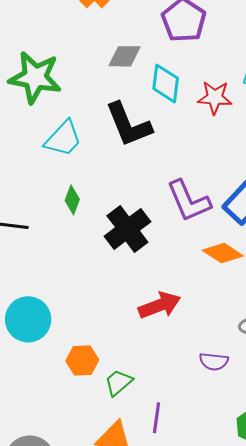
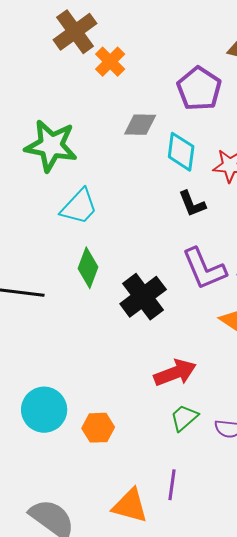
black L-shape: (128, 125) -> (192, 204), moved, size x0.6
green diamond: (72, 200) -> (88, 268), size x1.4
cyan circle: (28, 319) -> (44, 410), moved
green trapezoid: (118, 383) -> (184, 418), moved

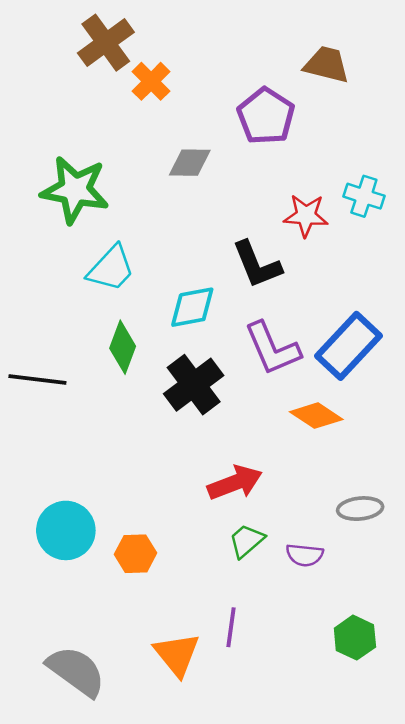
cyan diamond: (181, 152) -> (192, 307), moved, turned 72
black L-shape: (192, 204) -> (257, 265), size x1.4
orange triangle: (130, 506) -> (177, 654), turned 36

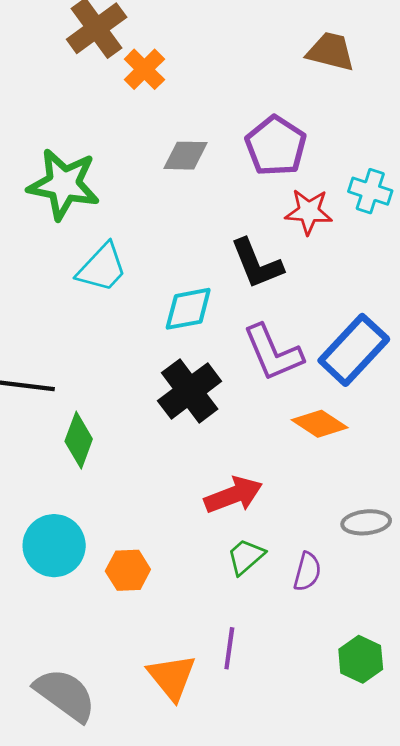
purple pentagon: (266, 116) -> (276, 146), moved
green diamond: (123, 347) -> (79, 440), moved
purple semicircle: (305, 555) -> (307, 572), turned -81

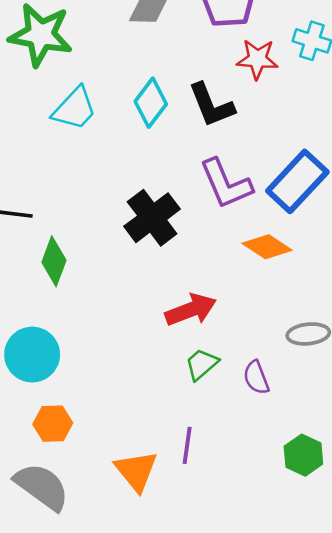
cyan diamond: (188, 309) -> (151, 103), moved, turned -42
orange hexagon: (128, 570) -> (53, 424), moved
purple semicircle: (307, 572) -> (256, 378), turned 144

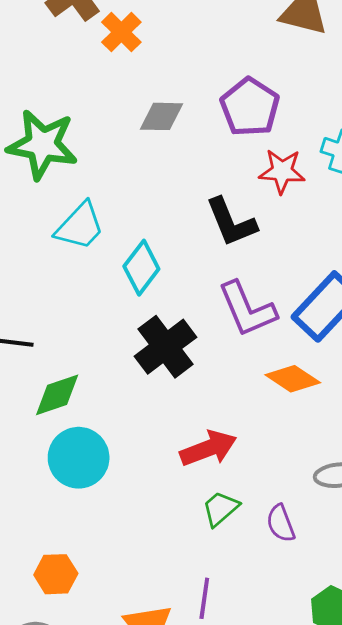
cyan diamond: (151, 103) -> (141, 268), moved
green diamond: (54, 261) -> (57, 395), turned 51
cyan circle: (32, 355) -> (79, 458), moved

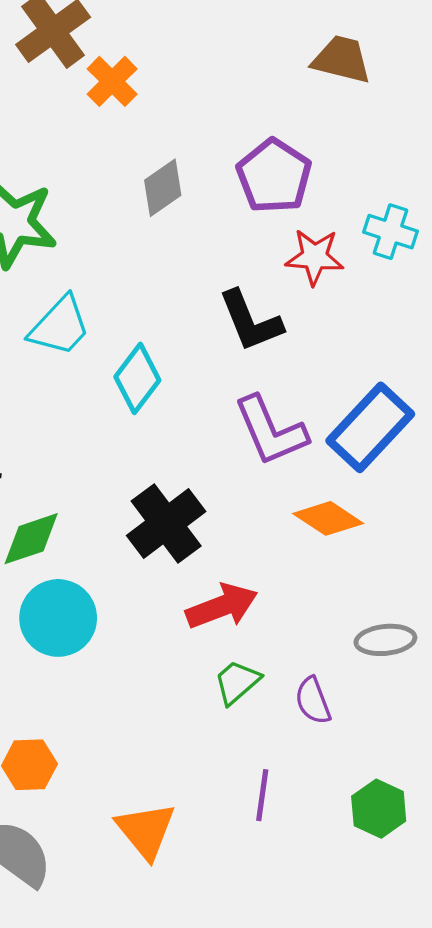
gray diamond: (162, 116) -> (163, 188), turned -36
black cross: (166, 347) -> (166, 524), moved
purple line: (204, 598) -> (262, 795), moved

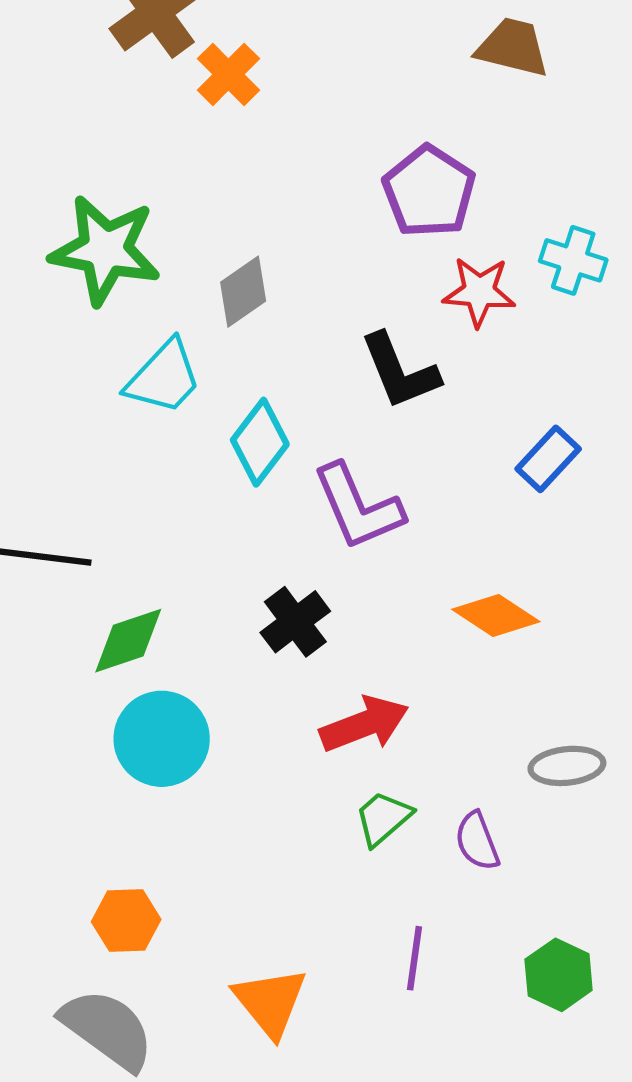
gray diamond: (163, 188) -> (243, 292), moved
blue rectangle: (370, 427) -> (548, 459), moved, size x0.6
purple L-shape: (271, 431) -> (358, 507), moved
black cross: (166, 524) -> (295, 622), size x0.7

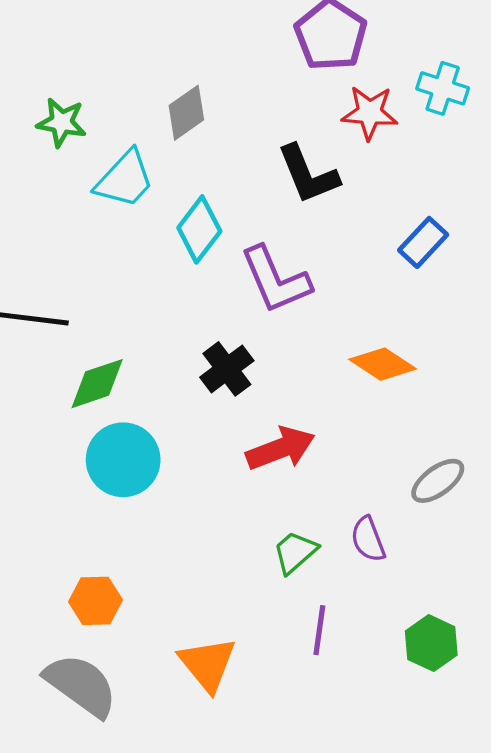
green star: (105, 250) -> (61, 122), moved, size x0.6
gray ellipse: (567, 766) -> (438, 481), turned -30
green trapezoid: (383, 818) -> (295, 552), moved

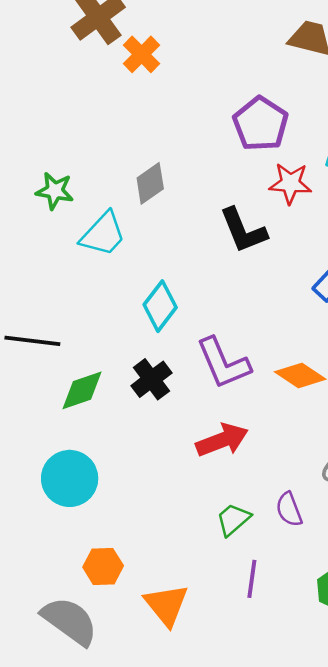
cyan diamond: (199, 229) -> (160, 306), moved
purple L-shape: (276, 280) -> (223, 363), moved
black cross: (227, 369) -> (151, 379), moved
cyan circle: (123, 460) -> (70, 478), moved
orange hexagon: (96, 601) -> (103, 566), moved

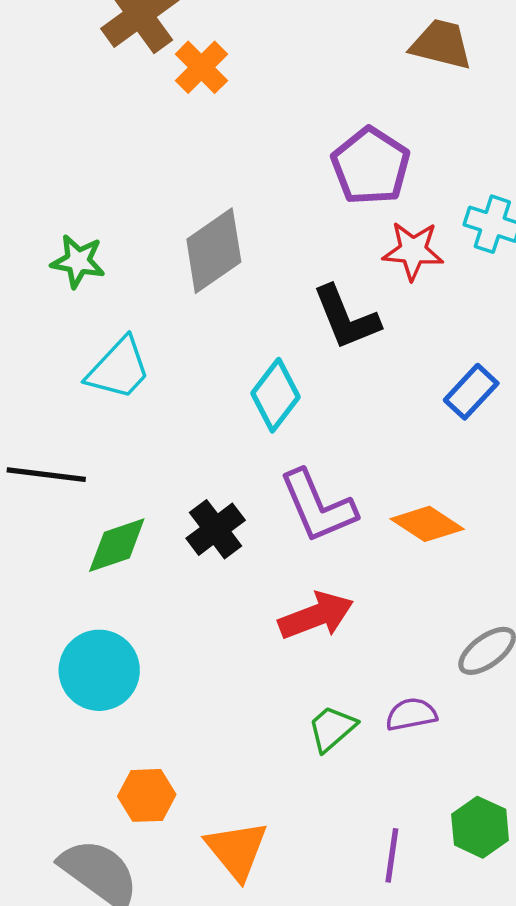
gray diamond: (150, 183) -> (214, 251), size x1.4
cyan trapezoid: (103, 234) -> (119, 369), moved
cyan diamond: (160, 306) -> (275, 395), moved
purple semicircle: (289, 509) -> (411, 714), turned 100
purple line: (252, 579) -> (392, 855), moved

